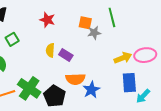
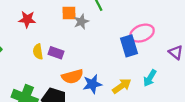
yellow arrow: (123, 58) -> (122, 86), moved
blue rectangle: (129, 83) -> (129, 46), moved
blue star: (91, 90) -> (92, 84), turned 30

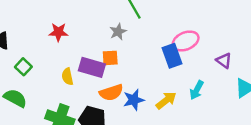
orange square: (69, 13) -> (110, 58), moved
yellow semicircle: (38, 52) -> (67, 77), moved
purple rectangle: (56, 53) -> (92, 67), size x1.5

